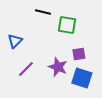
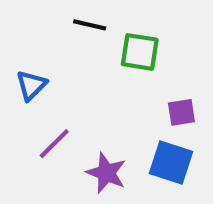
purple square: (79, 54) -> (181, 112), moved
purple star: (58, 67) -> (106, 173), moved

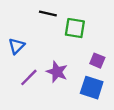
purple square: (181, 112) -> (97, 61), turned 32
purple star: (106, 173) -> (57, 72), moved

